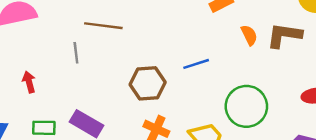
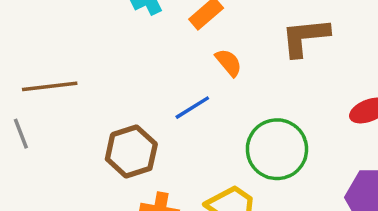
orange semicircle: (249, 35) -> (229, 63), moved

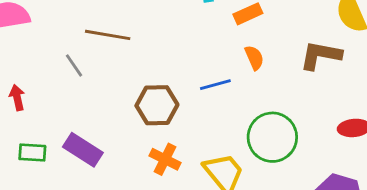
gray line: (21, 134) -> (74, 65), turned -30

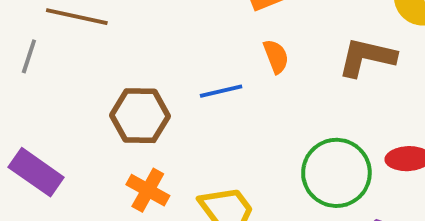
gray line: (74, 65) -> (29, 56), turned 50
green circle: (272, 137) -> (336, 173), moved

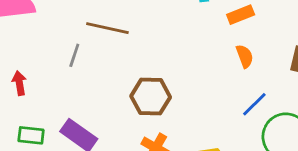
blue line: (221, 91) -> (254, 104), moved, turned -32

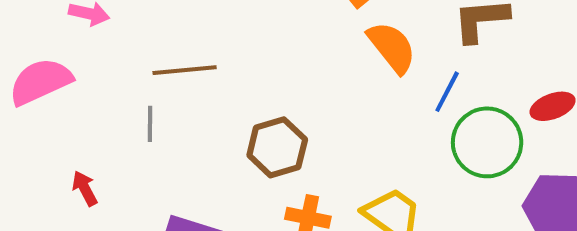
orange semicircle: (245, 56) -> (392, 47), size x1.6
blue line: (254, 104) -> (447, 92), moved

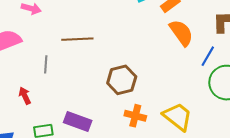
gray line: (150, 124) -> (46, 64), moved

